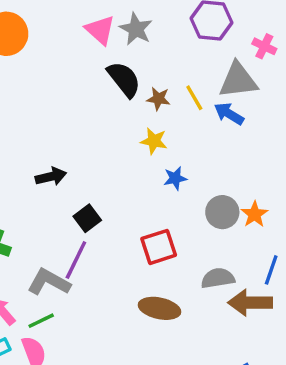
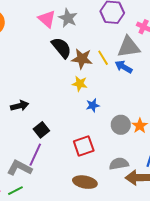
brown star: (158, 99) -> (82, 59), size x1.5

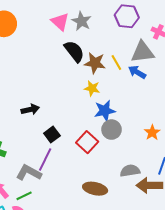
blue star: (93, 105) -> (105, 111), size x1.5
gray circle: (121, 125) -> (112, 130), moved
red square: (84, 146) -> (87, 142), moved, turned -30

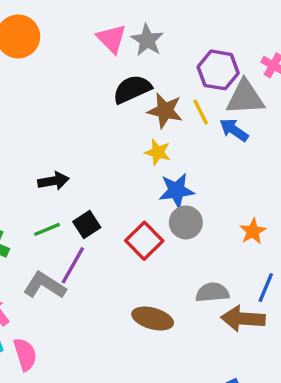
purple hexagon: (127, 16) -> (218, 70), moved
black semicircle: (74, 51) -> (132, 89), turned -80
green line: (24, 196) -> (47, 229), moved

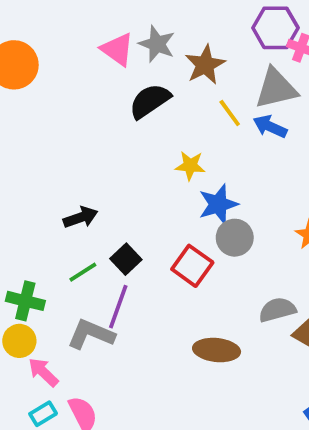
purple hexagon: (218, 70) -> (275, 28), moved
brown star: (165, 111) -> (205, 65), moved, turned -30

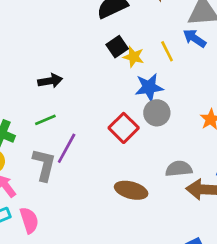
yellow line: (230, 113) -> (167, 51), moved
black square: (126, 259) -> (117, 47), moved
gray L-shape: (91, 334) -> (44, 165), turned 72

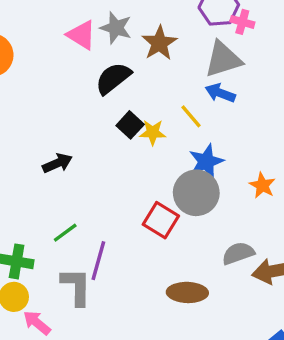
black arrow: (50, 81) -> (57, 163), moved
blue star: (149, 87) -> (206, 162), moved
gray circle: (157, 113) -> (196, 193), size x1.4

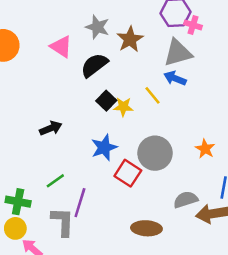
pink triangle: (82, 35) -> (61, 47), moved
blue star: (206, 162) -> (104, 148), moved

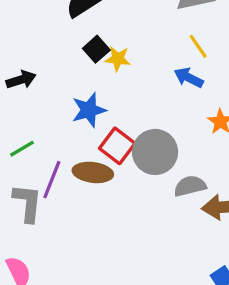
blue arrow: (175, 78) -> (189, 78), moved
yellow line: (152, 95) -> (198, 46), moved
gray circle: (155, 153) -> (155, 152), moved
brown ellipse: (146, 228) -> (93, 172), moved

